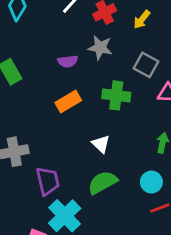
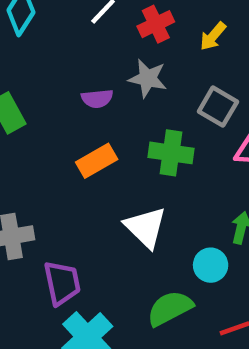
white triangle: (101, 144) -> (146, 227), size x1.5
green semicircle: (103, 182) -> (170, 308), moved
cyan circle: (151, 182) -> (211, 265), moved

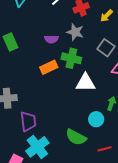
green cross: (171, 153) -> (71, 58), moved
white triangle: (146, 227) -> (85, 83), moved, turned -50
green semicircle: (170, 308) -> (76, 137), turned -130

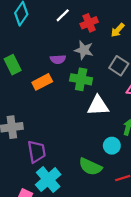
orange rectangle: (49, 67) -> (42, 82), moved

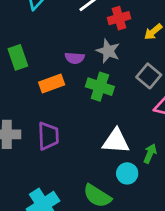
white triangle: (98, 106) -> (116, 141), moved
purple trapezoid: (37, 152) -> (48, 136), moved

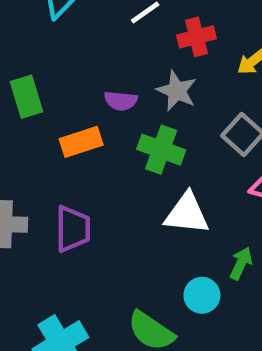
white triangle: (116, 141) -> (187, 214), moved

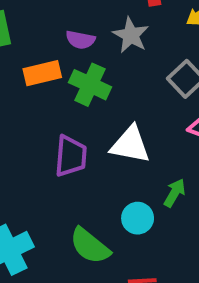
green cross: (161, 150) -> (90, 85), moved
purple trapezoid: (73, 229) -> (71, 156), moved

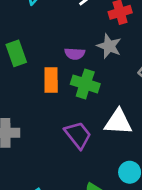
orange rectangle: (42, 73) -> (51, 80), turned -70
purple trapezoid: (71, 156) -> (78, 135), turned -36

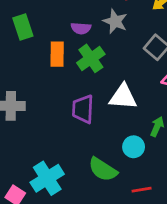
green cross: (85, 84) -> (91, 58), turned 36
purple trapezoid: (78, 135) -> (83, 109), turned -140

